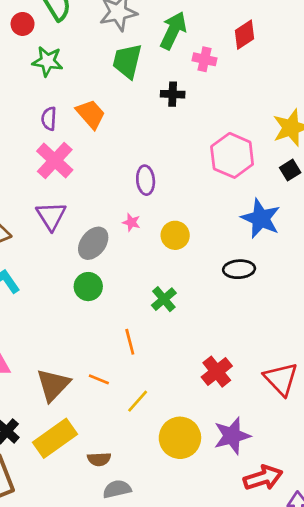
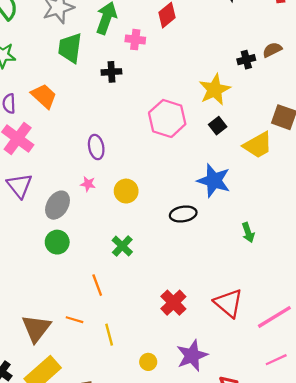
blue star: (261, 218) -> (214, 181), moved
yellow line: (138, 401) -> (109, 335), turned -50
yellow circle: (180, 438) -> (148, 362), size x0.5

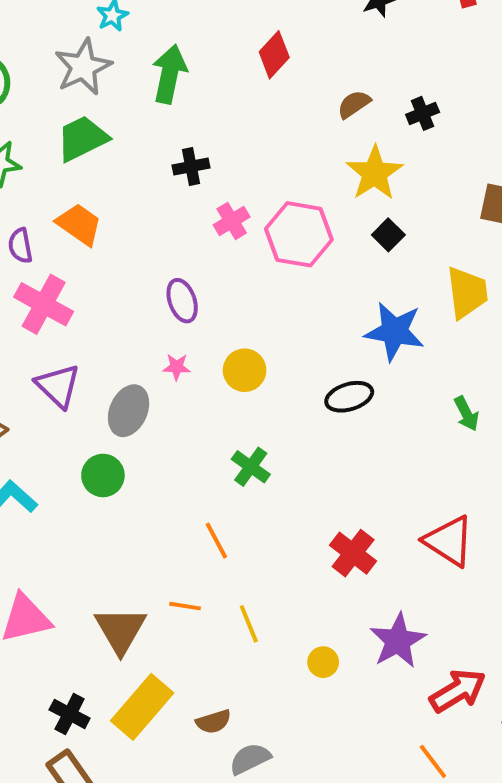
pink cross: (135, 40) -> (232, 221), moved, turned -30
green trapezoid: (70, 48) -> (82, 139), moved, turned 64
brown semicircle: (272, 50) -> (354, 104), moved
yellow trapezoid: (258, 145) -> (467, 292), moved, turned -60
green circle: (57, 242) -> (103, 475), moved

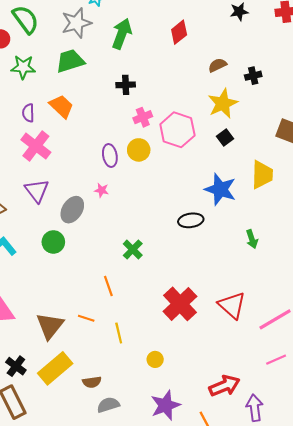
yellow circle: (245, 370) -> (139, 150), moved
red cross: (353, 553) -> (180, 304), size x1.4
purple star: (398, 641) -> (166, 405), moved

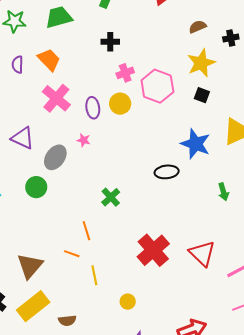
black square: (225, 137) -> (202, 95), turned -35
pink cross: (36, 146) -> (56, 98), moved
purple triangle: (37, 191) -> (23, 138), turned -30
orange line: (86, 318) -> (72, 254), moved

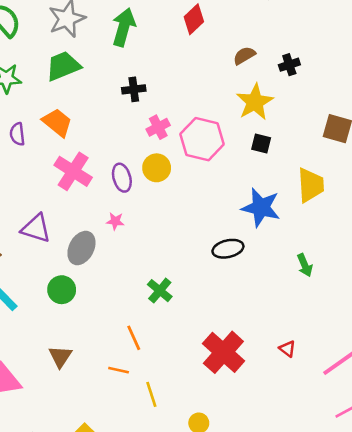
red triangle: (202, 254) -> (287, 349), size x0.5
brown triangle: (30, 266) -> (60, 356), moved, size x0.7

